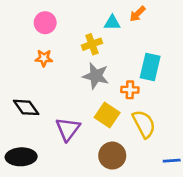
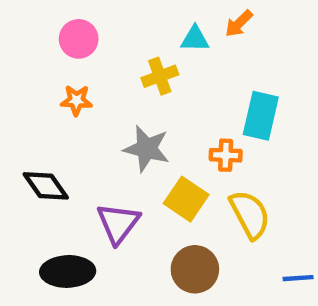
gray star: (96, 76) -> (147, 149), moved
black ellipse: (21, 157) -> (68, 271), moved

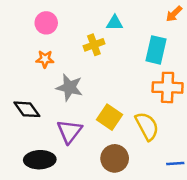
orange arrow: (239, 24) -> (174, 14), moved
cyan rectangle: (261, 116) -> (156, 50), moved
gray star: (147, 149) -> (69, 87), moved
orange cross: (226, 155) -> (168, 87), moved, size x1.6

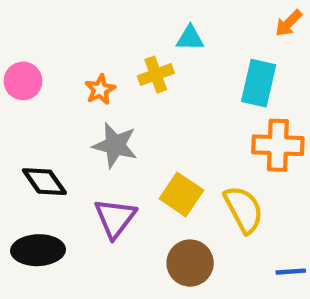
pink circle: (46, 23) -> (23, 81), moved
orange star: (45, 59) -> (100, 90), moved, turned -30
black ellipse: (40, 160) -> (38, 250), moved

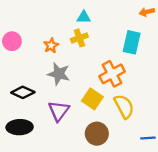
orange arrow: (289, 23) -> (147, 12), turned 32
cyan triangle: (190, 38) -> (84, 17), moved
orange cross: (278, 145) -> (112, 74), moved, turned -30
black diamond: (44, 182) -> (23, 92), turned -30

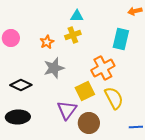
gray star: (59, 74) -> (54, 68), turned -30
yellow square: (92, 99) -> (85, 91), turned 30
purple triangle: (59, 111) -> (67, 110), moved

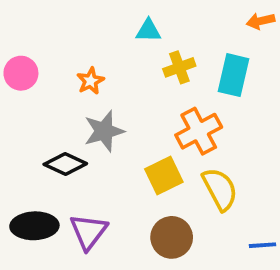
yellow cross: (73, 35) -> (179, 67), moved
black diamond: (21, 85) -> (65, 164), moved
purple triangle: (67, 110) -> (89, 232), moved

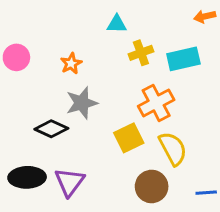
cyan rectangle: (233, 75) -> (183, 59), turned 64
brown circle: (172, 237) -> (152, 186), moved

